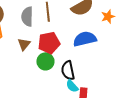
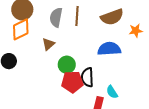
red pentagon: (49, 43) -> (72, 82), moved
cyan semicircle: (72, 86) -> (112, 92), moved

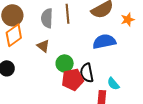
brown triangle: (48, 44) -> (43, 46), turned -32

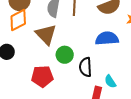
brown triangle: (43, 46) -> (46, 34), size x1.6
red pentagon: (73, 80) -> (42, 76), moved

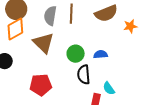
blue semicircle: (107, 38) -> (101, 54), moved, size x0.6
green circle: (65, 55) -> (76, 54), moved

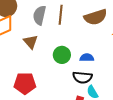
brown triangle: (43, 43) -> (31, 42), size x0.7
black semicircle: (84, 75) -> (82, 77), moved, turned -84

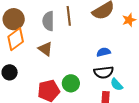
green circle: (62, 55) -> (71, 83), moved

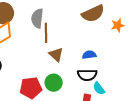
brown line: (69, 16) -> (46, 33), moved
brown triangle: (45, 49) -> (56, 54), moved

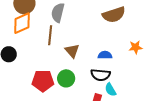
orange star: (118, 25) -> (136, 47), moved
brown line: (46, 33) -> (50, 35), moved

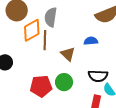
orange diamond: (22, 23) -> (32, 30), moved
blue semicircle: (105, 55) -> (91, 41), moved

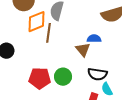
brown triangle: (68, 54) -> (83, 50), moved

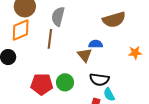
orange diamond: (37, 22) -> (21, 30), moved

